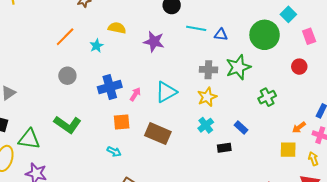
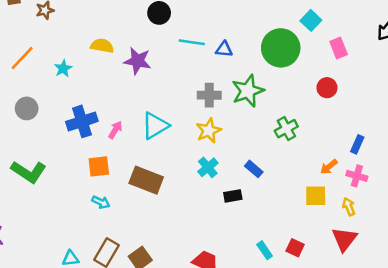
yellow semicircle: (117, 28) -> (102, 46), moved
cyan arrow: (114, 152) -> (101, 202), moved

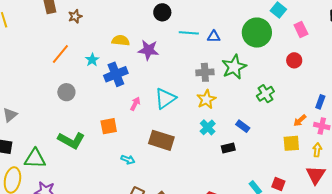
blue cross: (82, 121) -> (116, 74), moved
orange square: (99, 166) -> (109, 126), moved
yellow arrow: (349, 207) -> (317, 150), turned 32

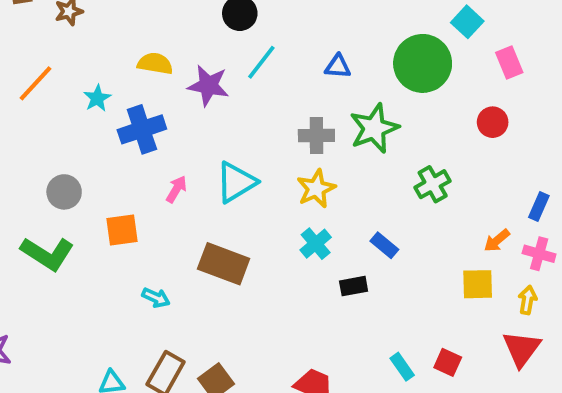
cyan line: (189, 33) -> (261, 62), moved, turned -60
gray circle: (66, 92) -> (64, 192), moved

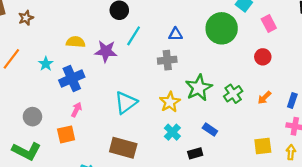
green star: (374, 128) -> (199, 88), moved
gray cross: (316, 136) -> (167, 60), moved
pink arrow: (176, 189) -> (76, 110), moved
orange arrow: (497, 241) -> (264, 98), moved

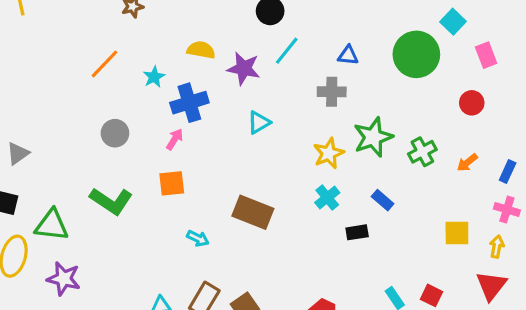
cyan triangle: (126, 103) -> (259, 122), moved, size x0.7
pink arrow: (76, 110) -> (175, 139), moved
gray circle: (32, 117) -> (115, 133), moved

